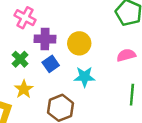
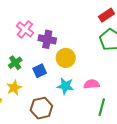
purple cross: (45, 39) -> (47, 39), moved
pink semicircle: (126, 55) -> (92, 84), moved

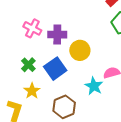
blue square: (40, 71) -> (55, 69), size x1.5
cyan star: (65, 86) -> (94, 86), moved, turned 30

